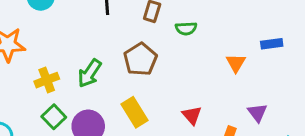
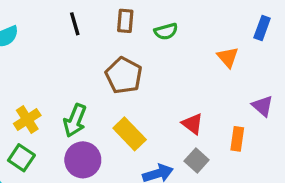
blue rectangle: (272, 44) -> (262, 28), turned -50
green arrow: (90, 73) -> (75, 120), moved
green square: (54, 117) -> (21, 158), moved

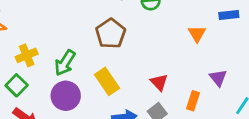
blue rectangle: (262, 28) -> (229, 15), turned 54

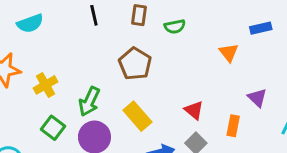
yellow cross: (27, 55) -> (46, 85), moved
green square: (17, 85) -> (53, 128), moved

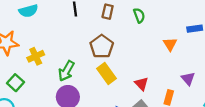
green semicircle: (175, 26) -> (139, 15), moved, turned -104
yellow rectangle: (137, 116) -> (107, 74), moved
green square: (53, 128) -> (16, 83), moved

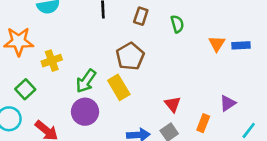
orange triangle: (170, 44) -> (217, 44), moved
yellow rectangle: (107, 74) -> (119, 87), moved
purple triangle: (188, 79) -> (228, 103), turned 32

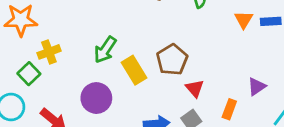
brown pentagon: (130, 56) -> (172, 60), moved
yellow cross: (52, 61) -> (49, 52), moved
green arrow: (86, 81) -> (105, 50), moved

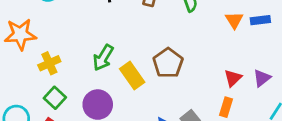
green square: (29, 74) -> (55, 98), moved
purple triangle: (257, 87) -> (262, 78), moved
red triangle: (195, 88) -> (233, 78), moved, turned 30

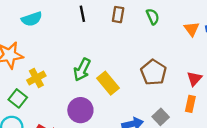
brown pentagon: (168, 63) -> (153, 72), moved
green square: (55, 98) -> (18, 98), moved

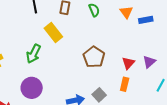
orange triangle: (192, 29) -> (126, 12), moved
yellow rectangle: (108, 83) -> (53, 32), moved

